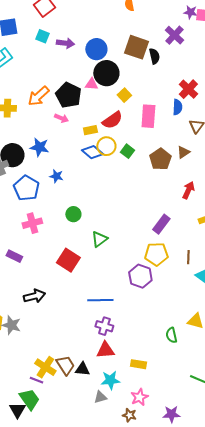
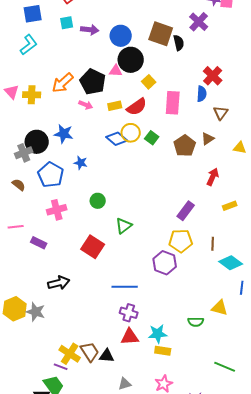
cyan square: (42, 36) -> (67, 23), turned -32
yellow rectangle: (90, 130) -> (115, 106), moved
green semicircle: (171, 335) -> (196, 322), turned -77
cyan star: (110, 380) -> (158, 334), moved

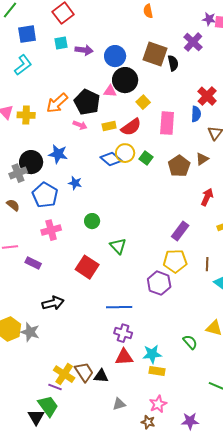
green triangle: (124, 226) -> (118, 246), turned -36
green semicircle: (196, 322) -> (190, 342), turned -133

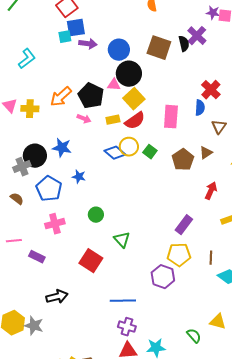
blue square: (27, 34) -> (76, 28), moved
black semicircle: (173, 63) -> (184, 44), moved
yellow square: (143, 102) -> (134, 99), moved, size x1.5

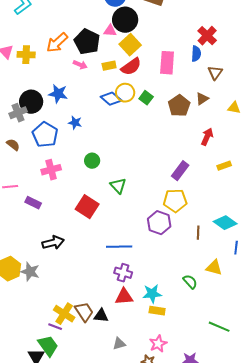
brown line: (211, 258) -> (198, 233), moved

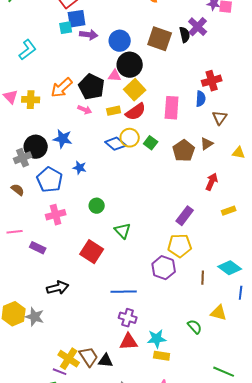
red cross: (207, 36) -> (212, 81), turned 30

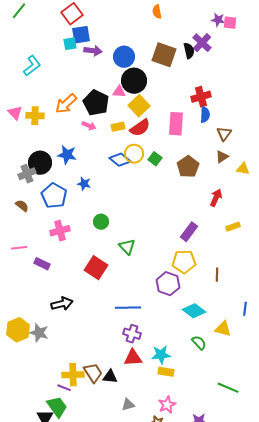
red cross: (212, 81) -> (201, 97), moved
brown triangle: (207, 144) -> (222, 157), moved
cyan diamond: (230, 268) -> (194, 311), moved
brown line: (203, 278) -> (217, 275), moved
yellow cross: (69, 359) -> (73, 375), turned -35

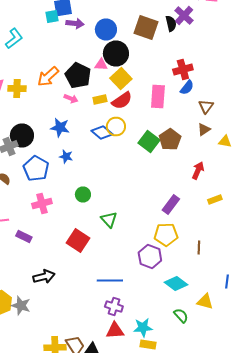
blue semicircle: (205, 115) -> (187, 88), turned 35
blue star: (67, 155) -> (60, 128), moved
green square: (155, 159) -> (149, 142), moved, size x1.5

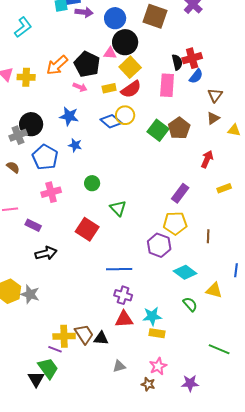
black semicircle: (171, 24) -> (177, 62), moved
black arrow: (44, 276) -> (46, 253), moved

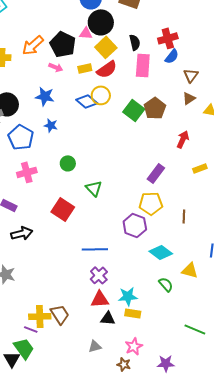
black semicircle: (177, 62) -> (135, 42), moved
purple cross: (123, 295) -> (99, 275), turned 30
black triangle: (101, 338) -> (108, 318), moved

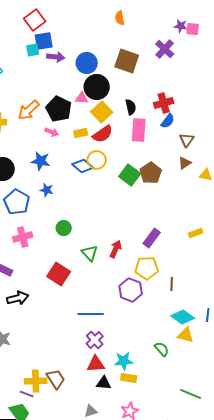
red arrow: (183, 139) -> (116, 249), moved
brown line: (184, 216) -> (172, 284), moved
cyan diamond: (161, 252) -> (183, 317), moved

